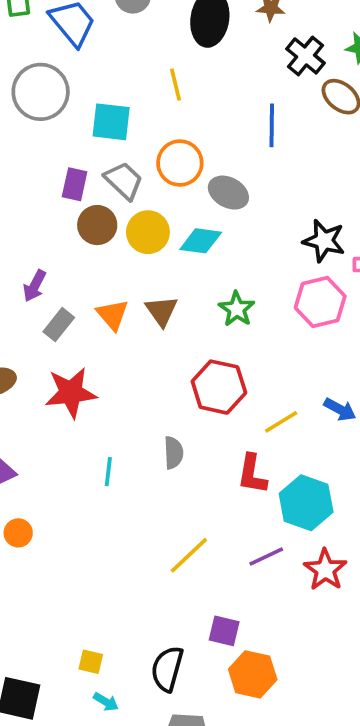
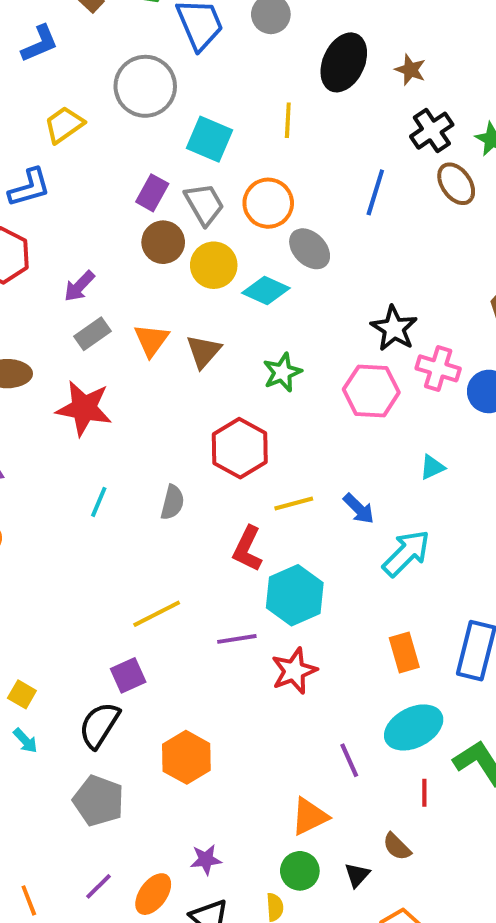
purple square: (224, 631) -> (128, 675), moved, turned 36

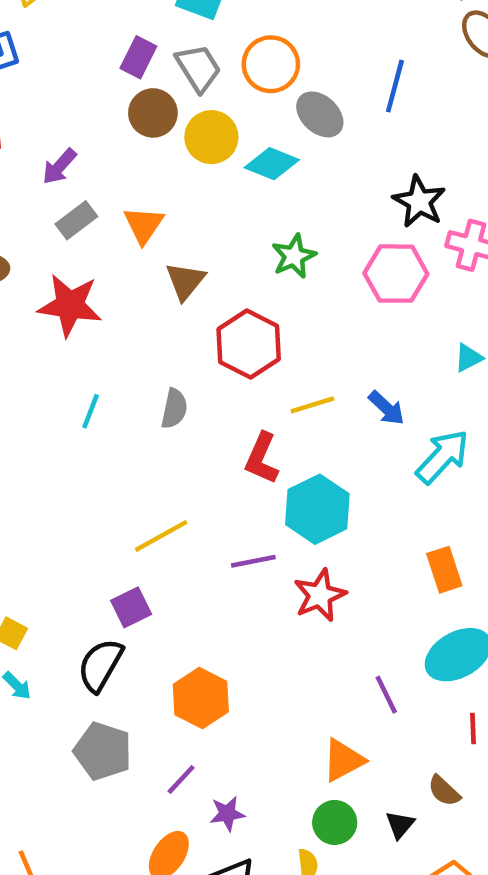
blue line: (375, 192) -> (395, 86), moved
brown triangle: (204, 351) -> (185, 281), moved
purple line: (99, 886) -> (181, 780), moved

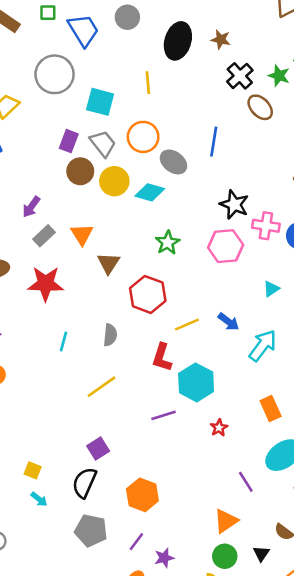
yellow line: (161, 536) -> (102, 387), moved
red star: (320, 595) -> (219, 428), moved, size x0.6

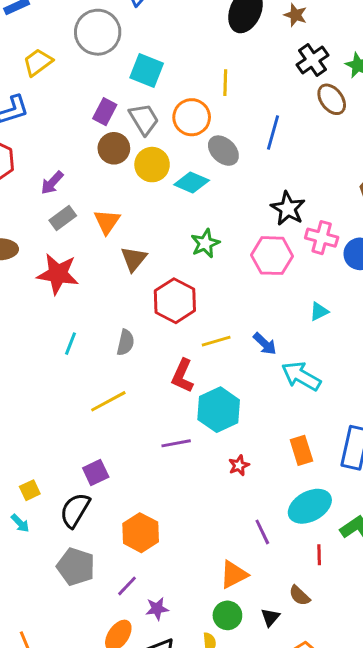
yellow line: (148, 83) -> (225, 83), moved
cyan arrow: (263, 346) -> (301, 376), turned -104
yellow square: (33, 470) -> (30, 490), moved, turned 36

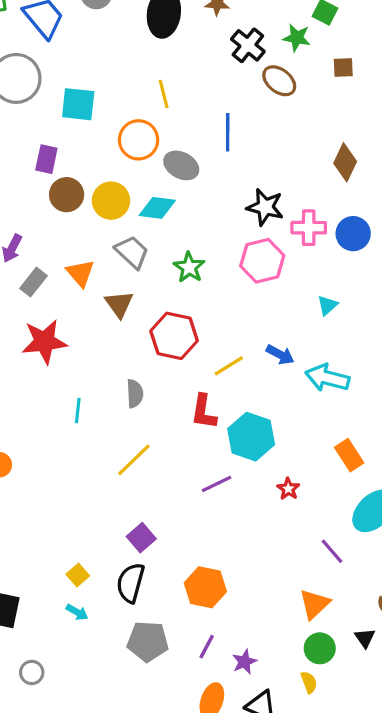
gray trapezoid: (144, 119) -> (132, 252), moved

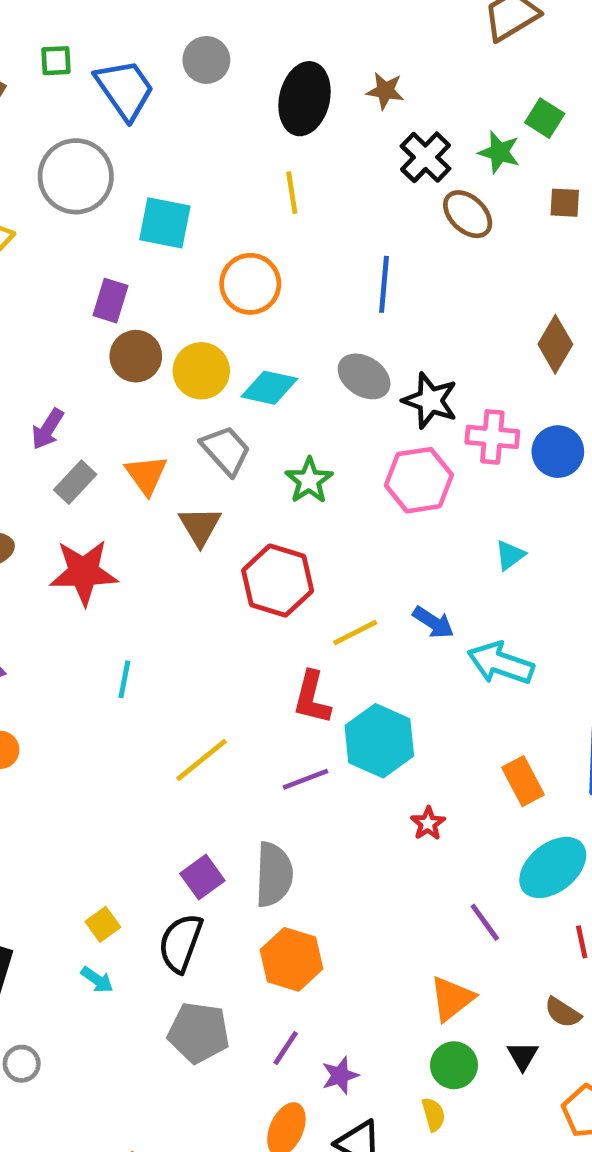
yellow line: (164, 94) -> (292, 193), moved
gray ellipse: (181, 165) -> (364, 376), moved
gray semicircle: (135, 394) -> (274, 875), moved, size x1.5
purple line: (217, 484) -> (306, 779), moved

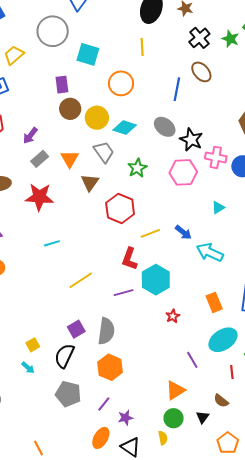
brown ellipse: (468, 214) -> (201, 72), moved
purple rectangle: (110, 301) -> (62, 85), turned -30
cyan line: (124, 679) -> (52, 243), turned 56

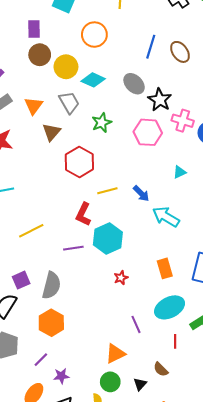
brown ellipse: (201, 72) -> (180, 52), moved

